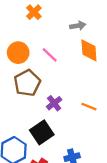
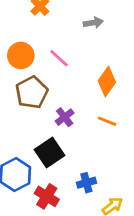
orange diamond: (89, 50) -> (107, 81), moved, turned 40

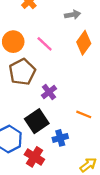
orange diamond: (107, 81) -> (84, 43), moved
orange line: (107, 121) -> (84, 114), moved
blue cross: (86, 183) -> (60, 138), moved

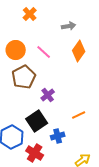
orange line: (84, 114) -> (79, 115), turned -48

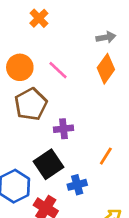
gray arrow: (69, 26) -> (106, 37), moved
purple cross: (48, 95) -> (64, 129), turned 32
orange line: (79, 115) -> (106, 156), turned -32

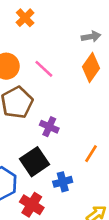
purple cross: (64, 129) -> (49, 127), turned 30

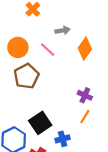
gray arrow: (91, 37) -> (63, 30), moved
purple cross: (49, 127) -> (85, 95), moved

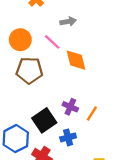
orange diamond: (85, 49) -> (76, 60), moved, turned -50
brown pentagon: (26, 76) -> (29, 70), turned 30
purple cross: (85, 95) -> (70, 107), moved

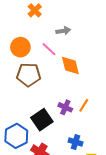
orange line: (92, 114) -> (84, 105), moved
blue cross: (68, 137) -> (76, 142), moved, turned 32

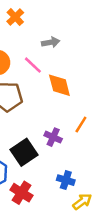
orange line: (84, 105) -> (81, 124), moved

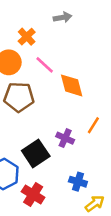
orange cross: (15, 17) -> (27, 37), moved
gray arrow: (51, 42) -> (63, 17), moved

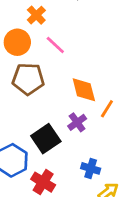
orange diamond: (72, 85) -> (84, 90), moved
purple cross: (65, 138) -> (77, 122), turned 30

